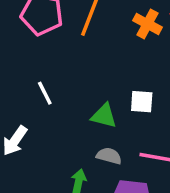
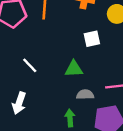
white square: (142, 102) -> (92, 39), moved

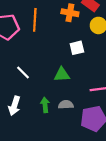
gray semicircle: (85, 95) -> (66, 105), moved
green arrow: (70, 118) -> (45, 105), moved

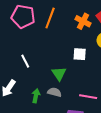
green triangle: (62, 75) -> (59, 74), turned 42
gray semicircle: (66, 105) -> (54, 92), moved

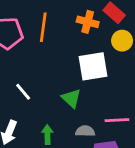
white square: (80, 54) -> (93, 66), size x1.6
gray semicircle: (54, 92) -> (85, 131), moved

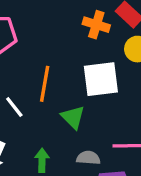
orange line: (43, 27) -> (45, 84), moved

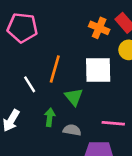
gray semicircle: (88, 158) -> (72, 130), moved
green arrow: (42, 160) -> (50, 117), moved

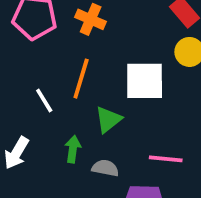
orange cross: (99, 28) -> (91, 19), moved
green triangle: (74, 97) -> (108, 120), turned 30

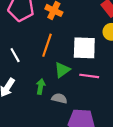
white line: (44, 101) -> (15, 55), moved
pink line: (166, 159) -> (89, 76), moved

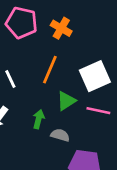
white square: (84, 48) -> (95, 76), turned -30

